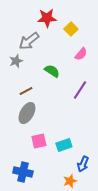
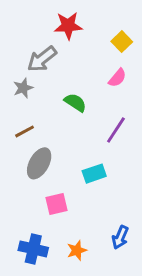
yellow square: (71, 29) -> (122, 42), moved
brown line: (26, 91) -> (25, 131), moved
cyan rectangle: (64, 145) -> (94, 174), moved
orange star: (70, 181) -> (77, 250), moved

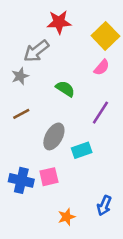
yellow square: (122, 42) -> (105, 36), size x1.5
gray ellipse: (39, 163) -> (54, 136), moved
blue cross: (33, 249) -> (21, 180), moved

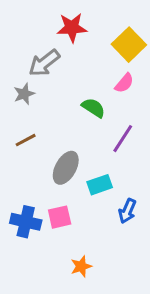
green semicircle: (65, 89) -> (93, 108), moved
blue arrow: (104, 206) -> (127, 211), moved

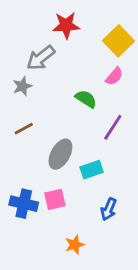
blue arrow: (127, 211) -> (109, 209), moved

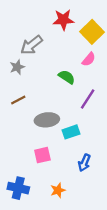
red star: (66, 25) -> (63, 20), moved
gray ellipse: (60, 154) -> (47, 120), turned 55
blue cross: (24, 204) -> (18, 188), moved

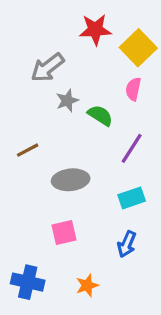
pink semicircle: (89, 59) -> (133, 89), turned 152
gray star: (17, 67) -> (67, 101), moved
cyan rectangle: (71, 132) -> (132, 198), moved

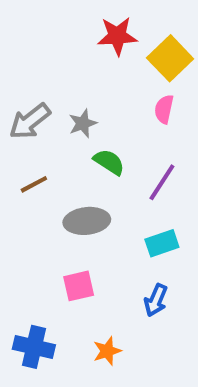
gray arrow: (47, 68) -> (30, 121), moved
green semicircle: (100, 115) -> (109, 162), moved

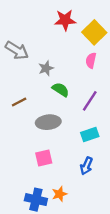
gray arrow: (30, 121) -> (17, 50), moved, turned -110
blue cross: (34, 347) -> (36, 200), moved

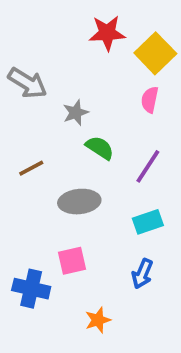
blue cross: (36, 200) -> (31, 289), moved

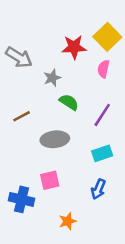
red star: (107, 33) -> (74, 47), moved

